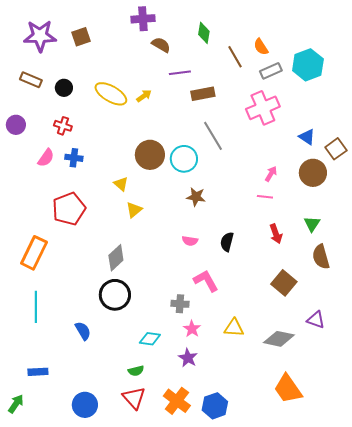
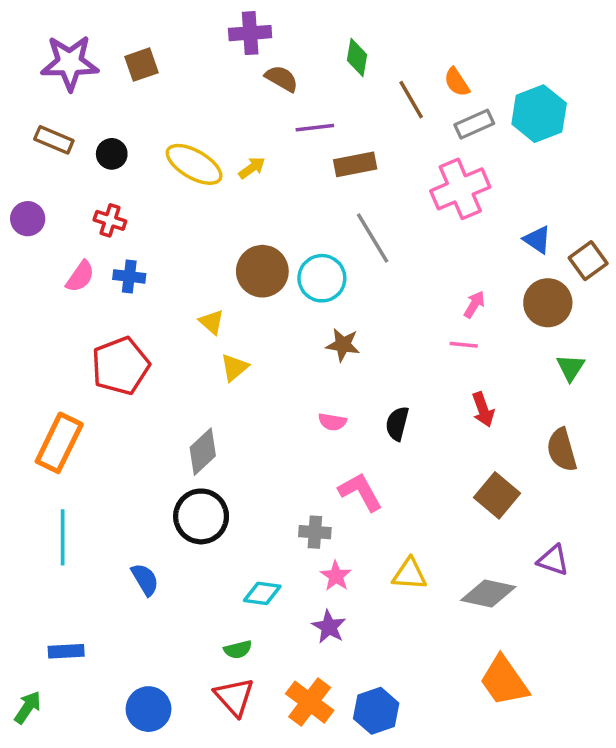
green triangle: (312, 224) -> (571, 368), moved

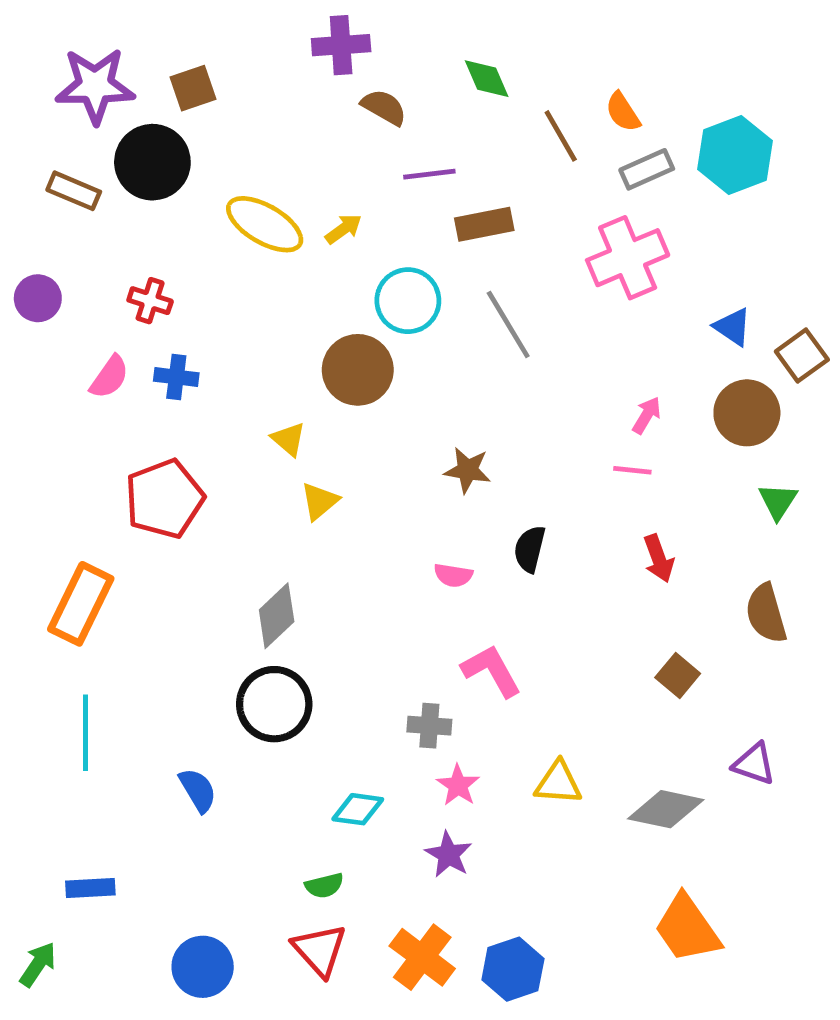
green diamond: (357, 58) -> (487, 79), turned -33
black circle: (112, 154) -> (152, 162), moved, size x1.8
cyan circle: (322, 278) -> (408, 301), moved
black semicircle: (397, 424) -> (530, 549), moved
brown square: (497, 495) -> (678, 675), size x0.7

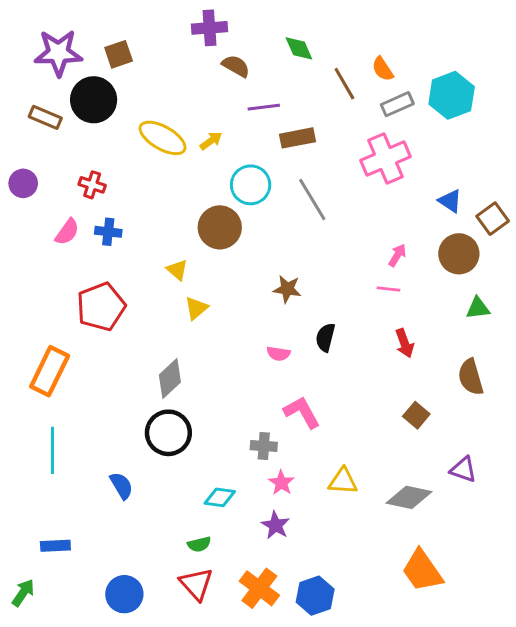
green triangle: (778, 501) -> (478, 308), turned 50

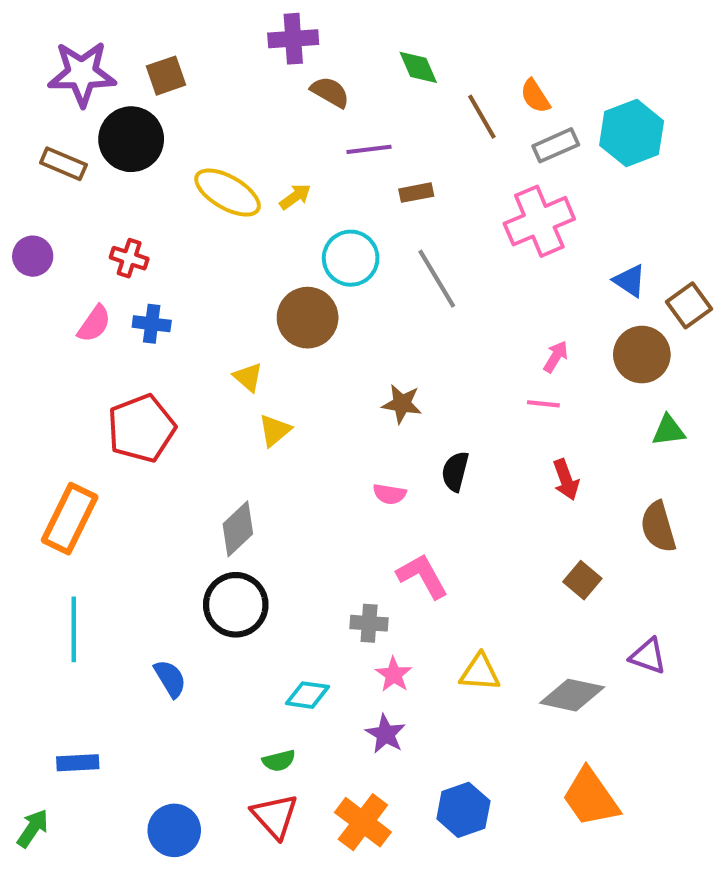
brown rectangle: (298, 138) -> (416, 193), size x0.7
blue hexagon: (315, 596) -> (463, 810), moved

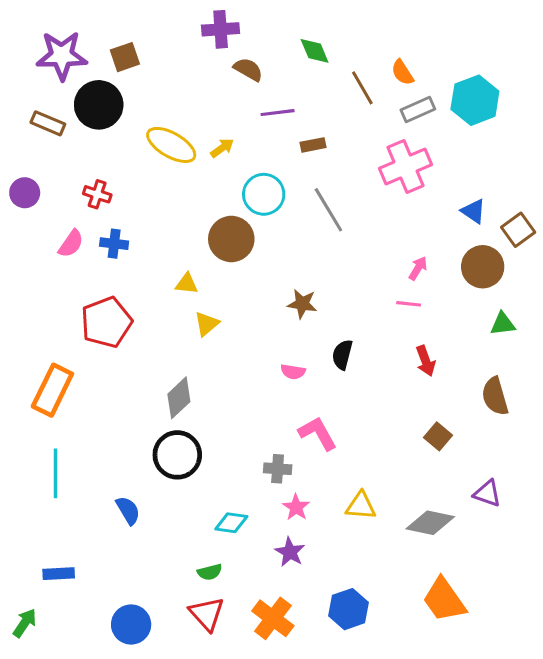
yellow triangle: (248, 377) -> (187, 284), turned -35

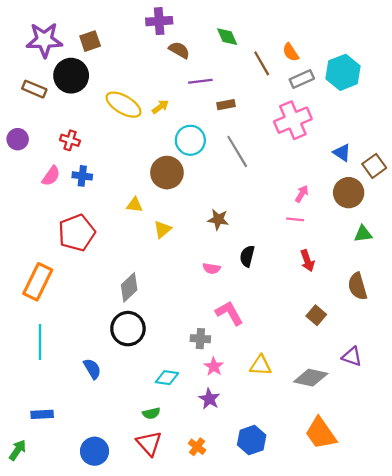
yellow triangle: (207, 324) -> (162, 229), moved
orange cross: (273, 618) -> (197, 447), size x0.6

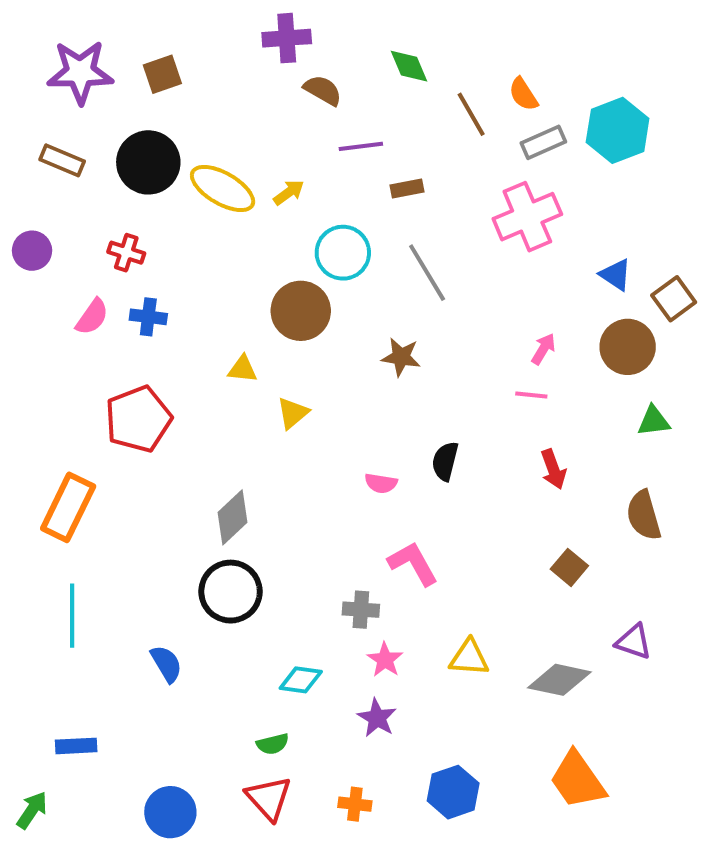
black circle: (71, 76) -> (148, 162), moved
brown star: (218, 219) -> (401, 357), moved
orange cross: (197, 447) -> (355, 804), turned -30

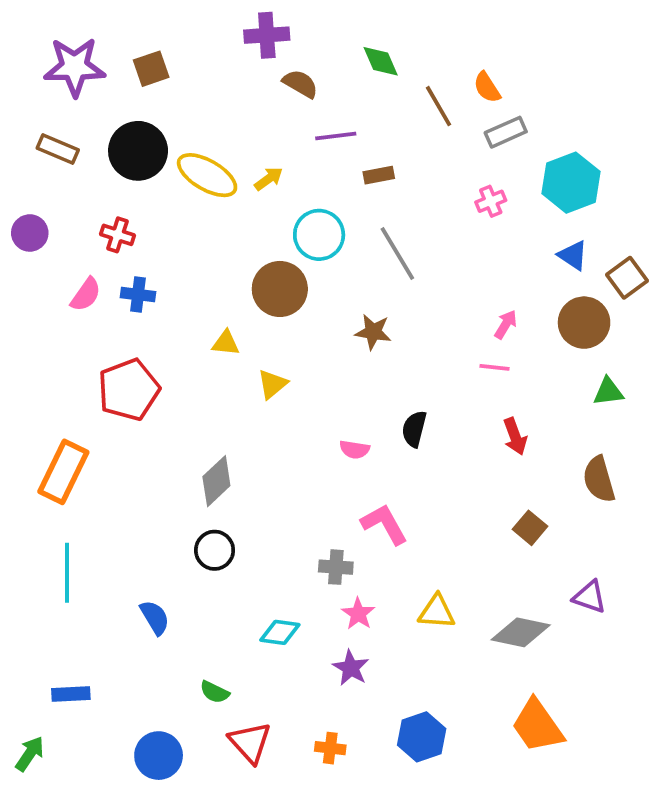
cyan hexagon: (618, 130) -> (571, 183), moved
pink cross: (527, 217) -> (491, 201), size x0.5
black circle: (231, 592) -> (215, 550), size x0.7
green semicircle: (273, 744) -> (215, 692), moved, turned 40

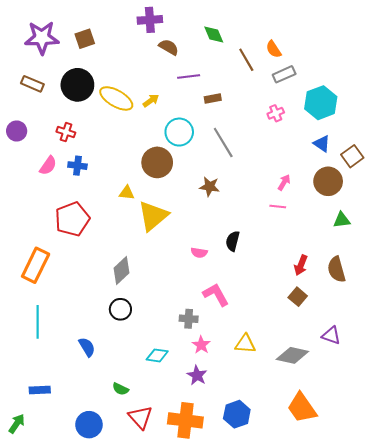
yellow triangle: (272, 384) -> (153, 216), size x1.8
red arrow: (515, 436) -> (301, 265), moved, turned 42
orange cross: (330, 748) -> (185, 420), size x2.0

